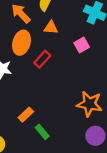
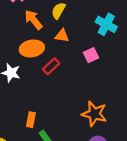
orange ellipse: (21, 43) -> (32, 48), turned 60
orange rectangle: (26, 115) -> (31, 120), turned -40

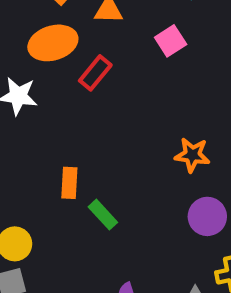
orange star: (94, 114) -> (192, 155), size x0.7

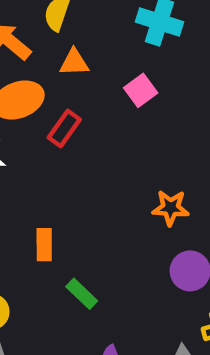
green rectangle: (103, 215) -> (82, 294), moved

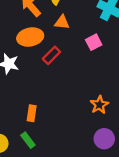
orange star: (171, 208) -> (99, 105), turned 30
green rectangle: (82, 294) -> (28, 140), moved

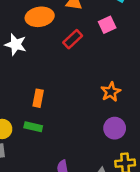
red rectangle: (51, 55) -> (73, 39), moved
green rectangle: (28, 140) -> (33, 127), turned -42

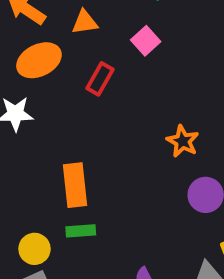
orange rectangle: (38, 98) -> (75, 185), size x1.5

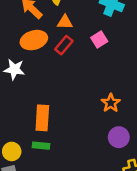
red rectangle: (100, 79) -> (64, 45), moved

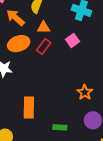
green rectangle: (41, 146) -> (60, 127), moved

